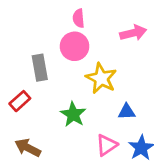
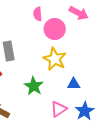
pink arrow: (133, 33) -> (79, 13), moved, turned 42
pink circle: (75, 46) -> (55, 29), moved

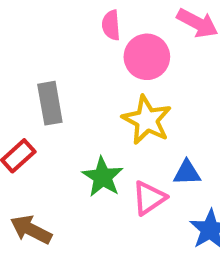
pink triangle: (59, 109) -> (149, 198), moved

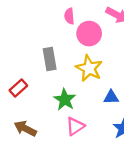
gray rectangle: (50, 103) -> (50, 59), moved
pink triangle: (149, 198) -> (75, 126), moved

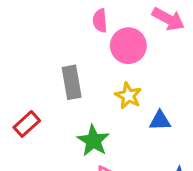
yellow star: (89, 68) -> (128, 96), size x0.7
blue triangle: (111, 97) -> (160, 121), moved

